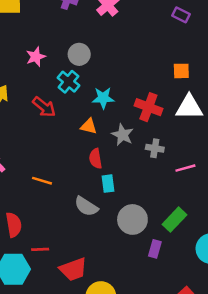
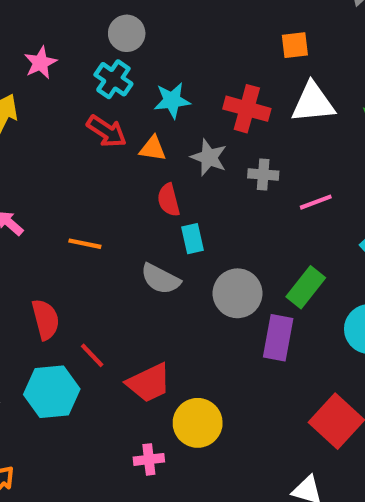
pink star: (36, 57) -> (40, 63), moved
red arrow: (44, 107) -> (107, 131), moved
red line: (40, 249) -> (92, 355), turned 54
purple rectangle: (155, 249) -> (278, 338), size x1.5

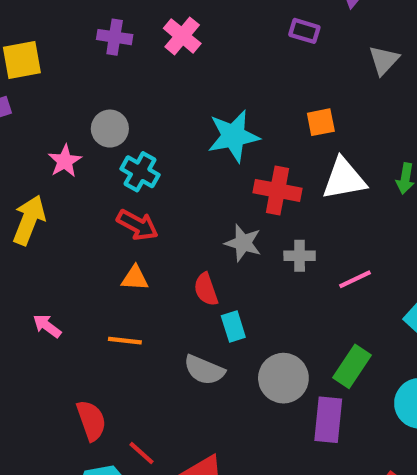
gray circle: (127, 33) -> (110, 129), moved
cyan star: (172, 100) -> (233, 136), moved, size x1.4
orange triangle: (153, 149) -> (135, 278), moved

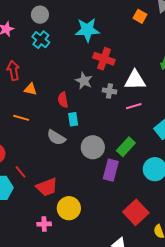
orange square: (321, 122) -> (140, 16), moved, turned 32
gray circle: (110, 129) -> (40, 15), moved
white triangle: (344, 179) -> (135, 80), moved
red arrow: (137, 225) -> (13, 70), moved, turned -138

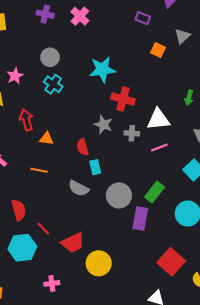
pink cross: (44, 224) -> (52, 283), moved

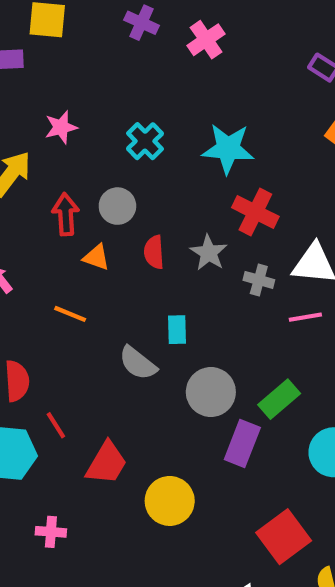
gray circle: (50, 57) -> (117, 206), moved
cyan cross: (53, 84) -> (145, 141), moved
red semicircle: (83, 147) -> (154, 252), moved
red trapezoid: (73, 243) -> (106, 463), turned -45
yellow circle: (99, 263) -> (170, 501), moved

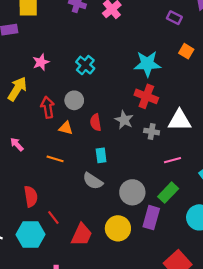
cyan star: (228, 149) -> (147, 64), moved
pink line: (305, 317) -> (173, 160), moved
cyan rectangle: (177, 330) -> (101, 155), moved
yellow circle: (170, 501) -> (118, 228), moved

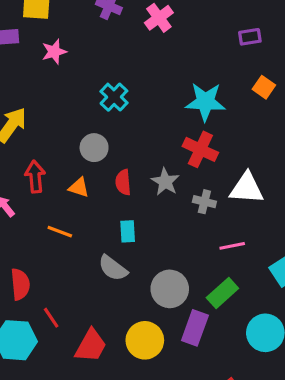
purple rectangle: (174, 18) -> (250, 37), turned -40
pink star: (41, 62) -> (54, 52), moved
red arrow: (48, 107) -> (35, 177), moved

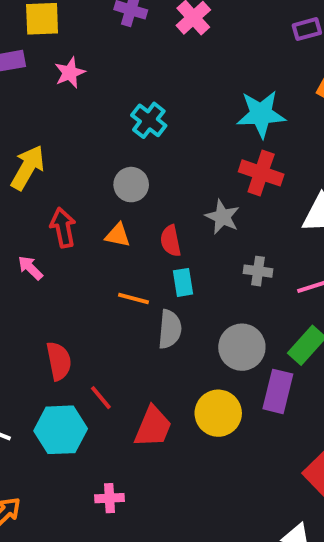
red semicircle: (123, 182) -> (171, 241), moved
gray cross: (204, 202) -> (258, 271), moved
orange line: (60, 232) -> (133, 299), moved
gray semicircle: (113, 268) -> (170, 329), turned -116

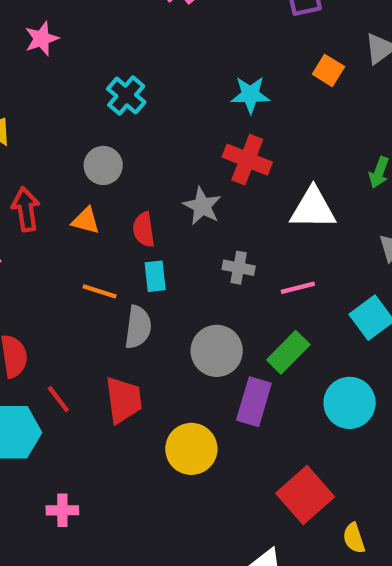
cyan star: (261, 114) -> (250, 95), size x0.7
yellow circle: (218, 413) -> (191, 449), moved
red trapezoid: (153, 427) -> (123, 400), moved, turned -33

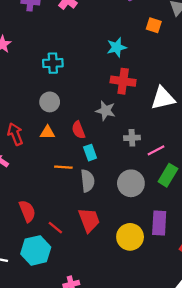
cyan cross: (126, 96) -> (53, 63), turned -30
pink line: (298, 288) -> (156, 150), moved
purple rectangle: (254, 402) -> (159, 223), moved

